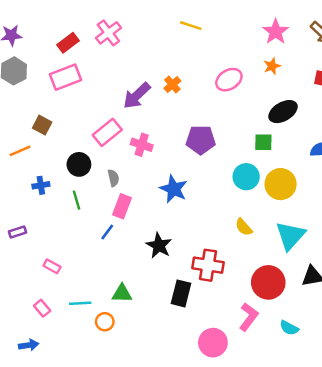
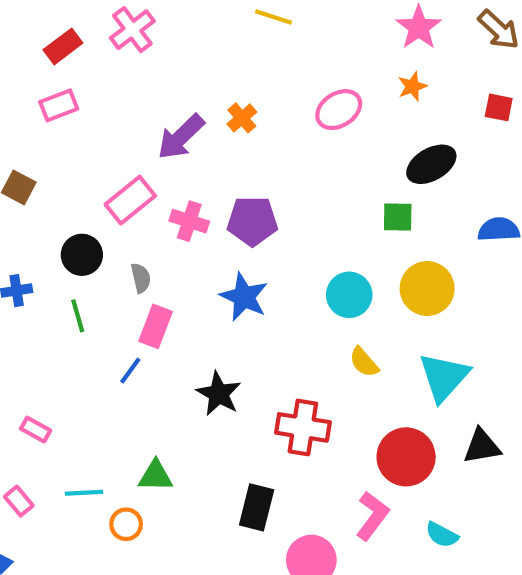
pink rectangle: (65, 77) -> (59, 105), size x0.7
purple pentagon: (201, 140) -> (252, 221), moved
cyan circle: (246, 177) -> (349, 295), moved
black rectangle: (181, 293) -> (257, 507), moved

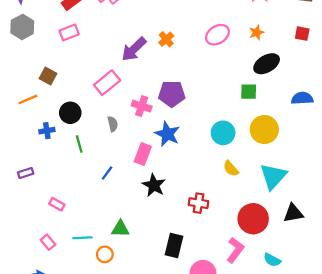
orange star: (412, 86) -> (256, 32), moved
pink cross: (189, 221) -> (142, 106), moved
black circle: (82, 255) -> (70, 113), moved
pink rectangle: (156, 326) -> (143, 154), moved
red cross: (303, 427) -> (199, 203), size x0.7

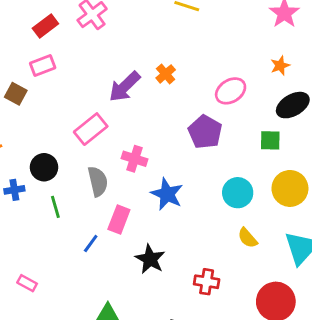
pink ellipse: (217, 35) -> (231, 91), moved
brown square: (48, 76) -> (16, 94), moved
purple pentagon: (172, 94) -> (205, 132), moved, turned 30
gray semicircle: (113, 124) -> (98, 181), size x1.5
pink rectangle: (143, 154) -> (119, 220), moved

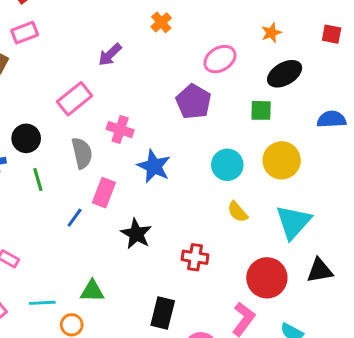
orange cross: (166, 74) -> (161, 22), moved
purple arrow: (125, 87) -> (110, 55), size x0.7

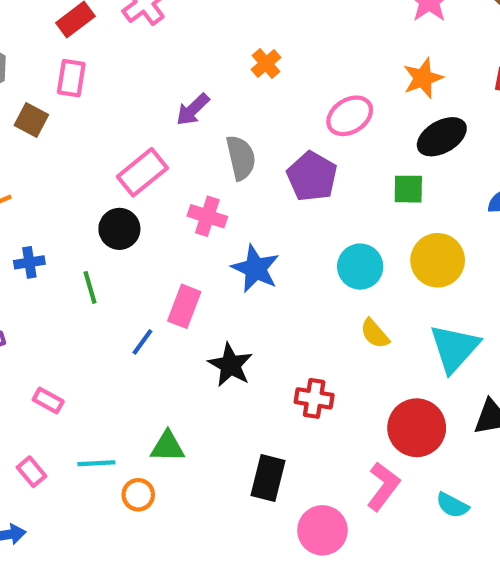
pink rectangle: (25, 33) -> (71, 78), turned -60
orange star: (271, 33) -> (423, 78), size x1.4
black circle: (26, 138) -> (119, 229), moved
gray semicircle: (82, 153) -> (241, 158), moved

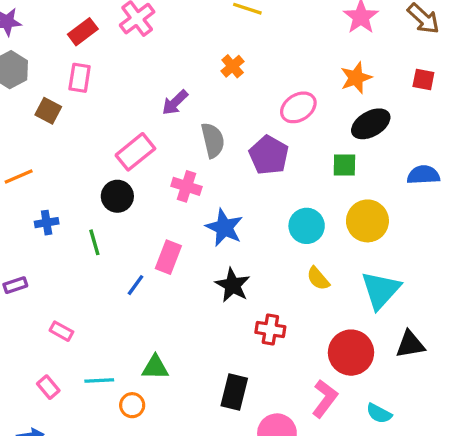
black star: (230, 365) -> (233, 285), moved

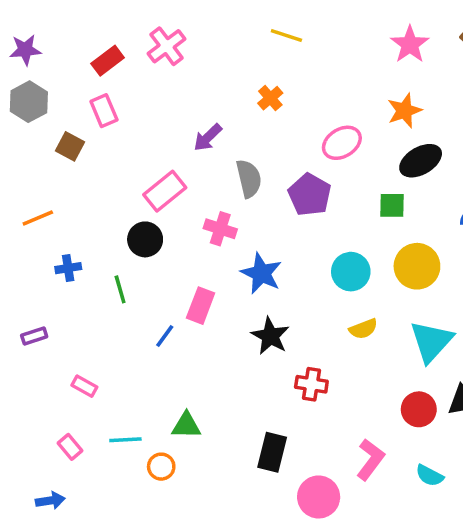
pink rectangle: (80, 78) -> (104, 111), turned -32
yellow semicircle: (318, 279) -> (363, 329), turned -70
red circle: (351, 353) -> (419, 409), moved, size x0.7

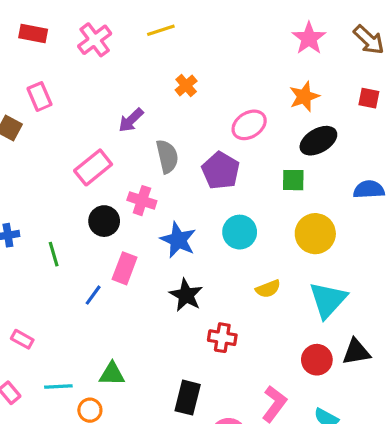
yellow line: (286, 35) -> (161, 30), moved, turned -36
red rectangle: (108, 61) -> (33, 33), moved, turned 48
black circle: (145, 239) -> (104, 221), moved
cyan circle: (351, 272) -> (240, 232), moved

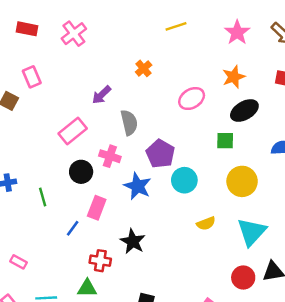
yellow line: (161, 30) -> (176, 26), moved
purple pentagon: (221, 171) -> (160, 154), moved
black star: (186, 295) -> (133, 241), moved
red cross: (222, 338) -> (100, 261), moved

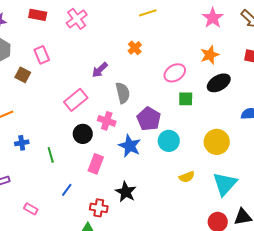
yellow line: (176, 26) -> (148, 13), moved
green square: (225, 141) -> (186, 99), moved
blue line: (73, 228) -> (67, 190), moved

